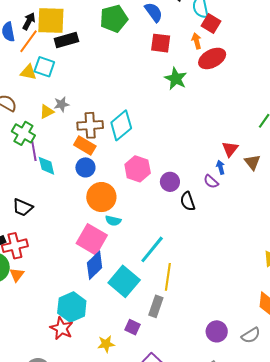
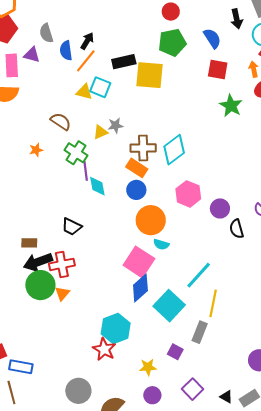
yellow square: (51, 21) -> (150, 75), moved

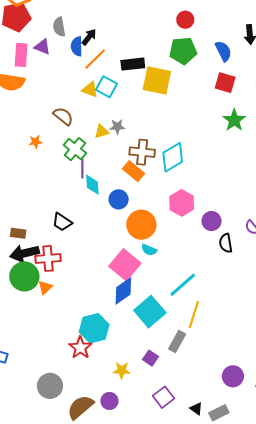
black arrow: (87, 41) -> (89, 37), moved
blue circle: (136, 190) -> (119, 199), moved
purple circle: (152, 395) -> (109, 401), moved

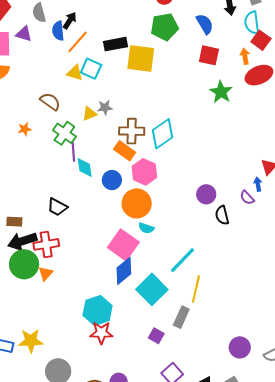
pink hexagon: (182, 203) -> (144, 172), moved
red star: (80, 348) -> (101, 333), moved, turned -30
yellow star: (122, 370) -> (31, 341), moved, size x1.4

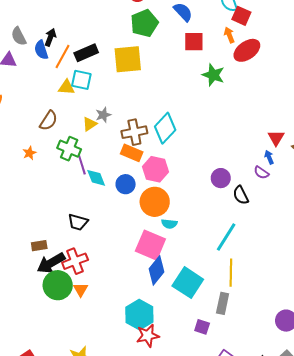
black rectangle: (115, 44) -> (86, 53), moved
brown semicircle: (50, 101) -> (48, 121), turned 100
cyan line: (183, 260) -> (226, 237), moved

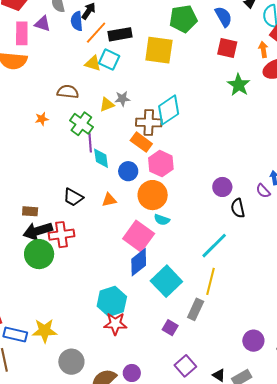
brown semicircle: (48, 121) -> (68, 92), turned -130
cyan diamond: (165, 128) -> (169, 110), moved
orange triangle: (81, 290) -> (109, 200), moved, turned 35

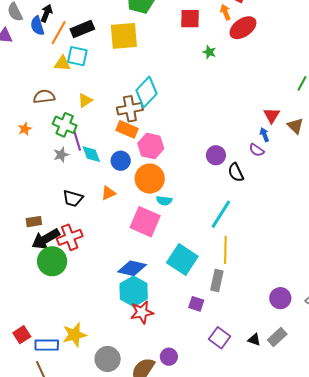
green star: (239, 85) -> (209, 52), size x0.6
gray star: (122, 99) -> (61, 155), moved
blue diamond: (139, 262) -> (132, 268), moved, turned 64

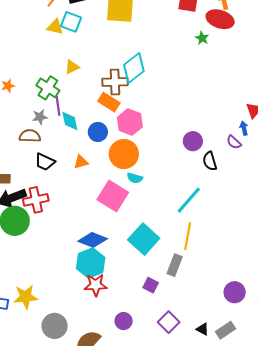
red ellipse: (243, 28) -> (220, 19), moved, turned 44
brown semicircle: (44, 97) -> (30, 136), moved
purple circle: (169, 357) -> (124, 321), moved

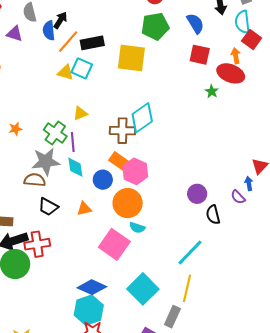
orange rectangle: (109, 102) -> (120, 162), moved
purple line: (58, 106) -> (73, 142), moved
gray star: (40, 117) -> (46, 162), size x1.8

